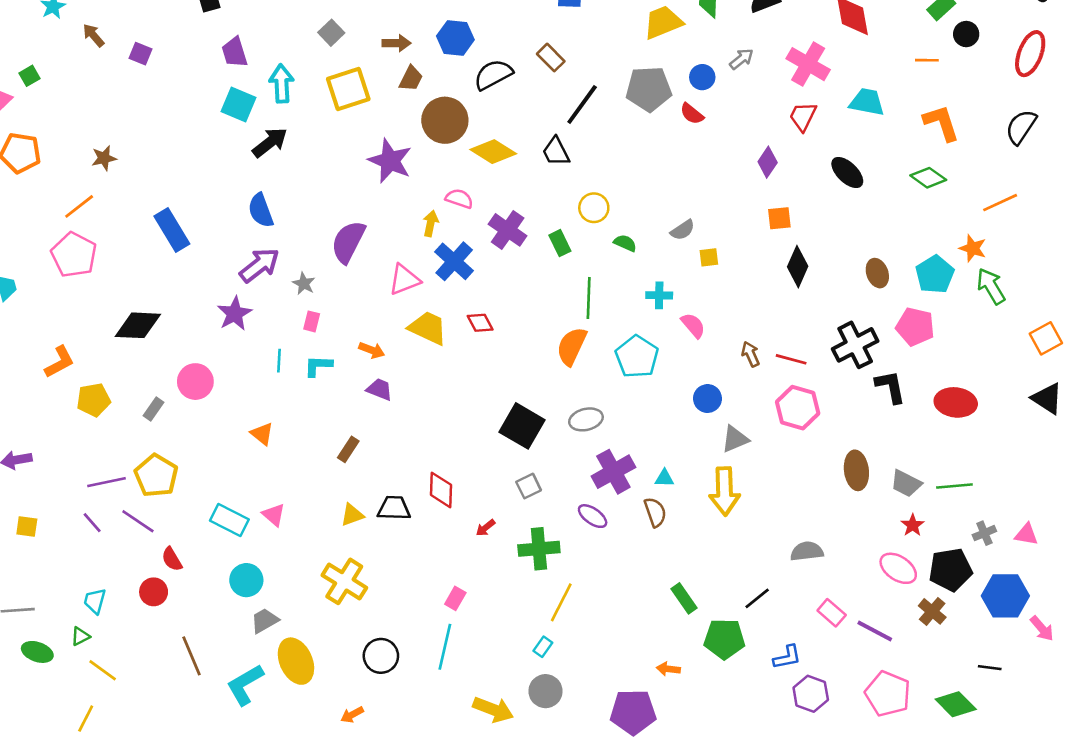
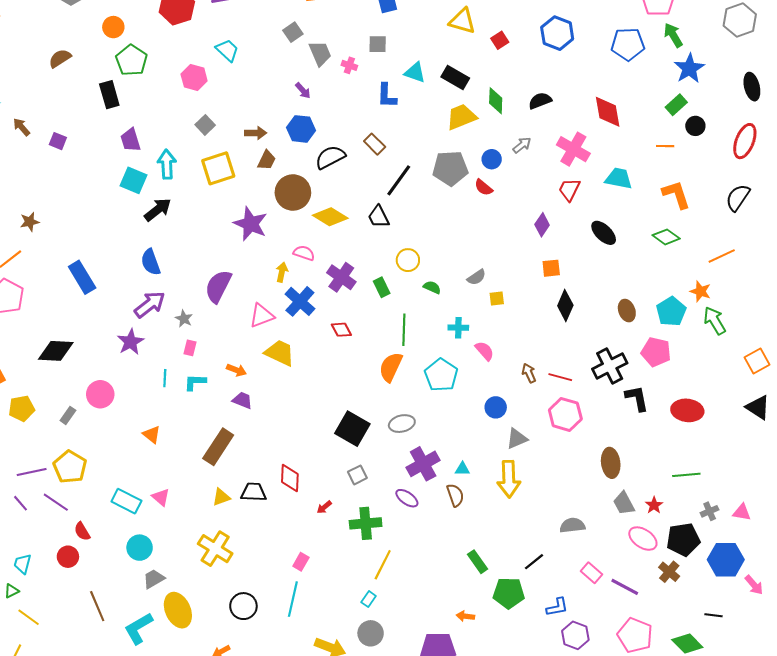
red diamond: (480, 323) -> (341, 330), moved
brown rectangle: (348, 449) -> (218, 447), size x1.8
gray trapezoid: (906, 483) -> (624, 503), moved, turned 35

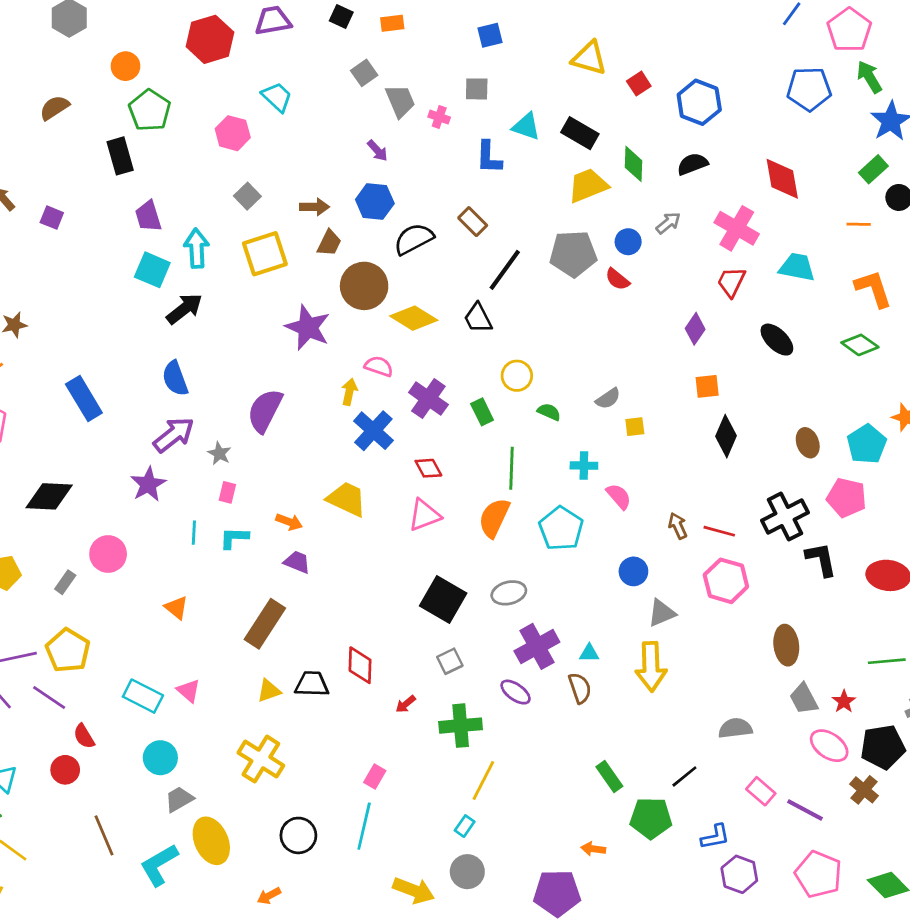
blue hexagon: (557, 33) -> (699, 102), moved
pink triangle: (262, 316) -> (424, 515), moved

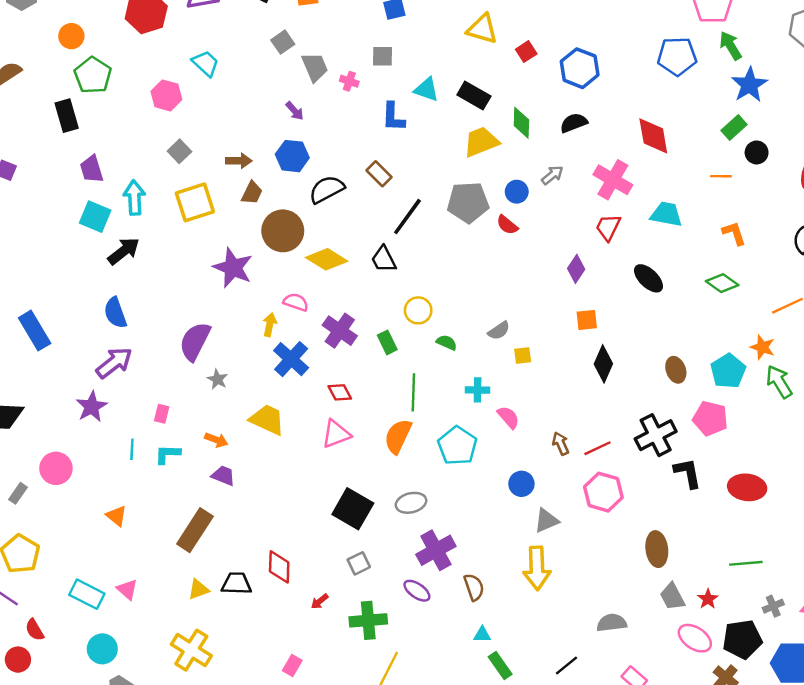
orange L-shape: (873, 289) -> (734, 233), size x0.7
gray star: (219, 453) -> (217, 379), moved
red line: (719, 531) -> (597, 448), turned -40
cyan triangle: (589, 653) -> (482, 635), moved

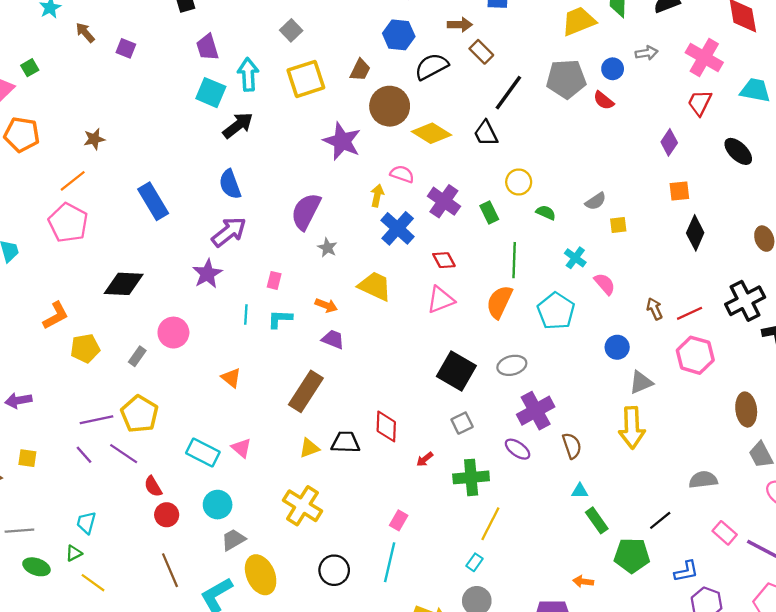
brown arrow: (239, 161) -> (460, 25), moved
gray arrow: (552, 175) -> (647, 53), turned 30
cyan cross: (478, 390) -> (575, 258), turned 35
red circle: (18, 660) -> (167, 515), moved

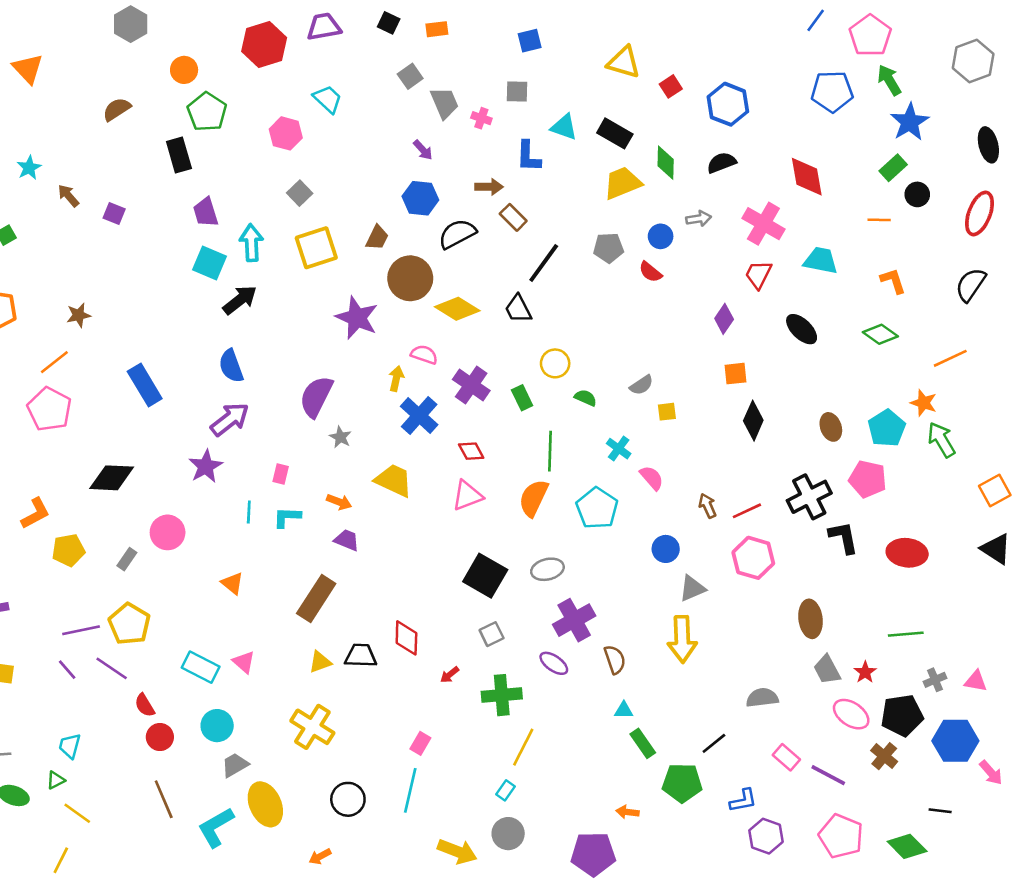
gray pentagon: (566, 79) -> (608, 248), size x0.7

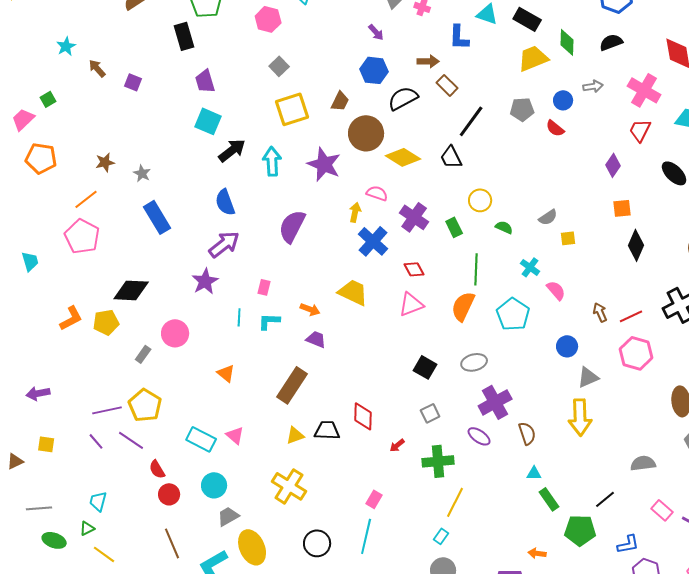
cyan arrow: (251, 243) -> (272, 161), moved
gray star: (340, 437) -> (142, 173), moved
yellow pentagon: (68, 550) -> (106, 322), moved
black square: (485, 576) -> (425, 367), size x0.7

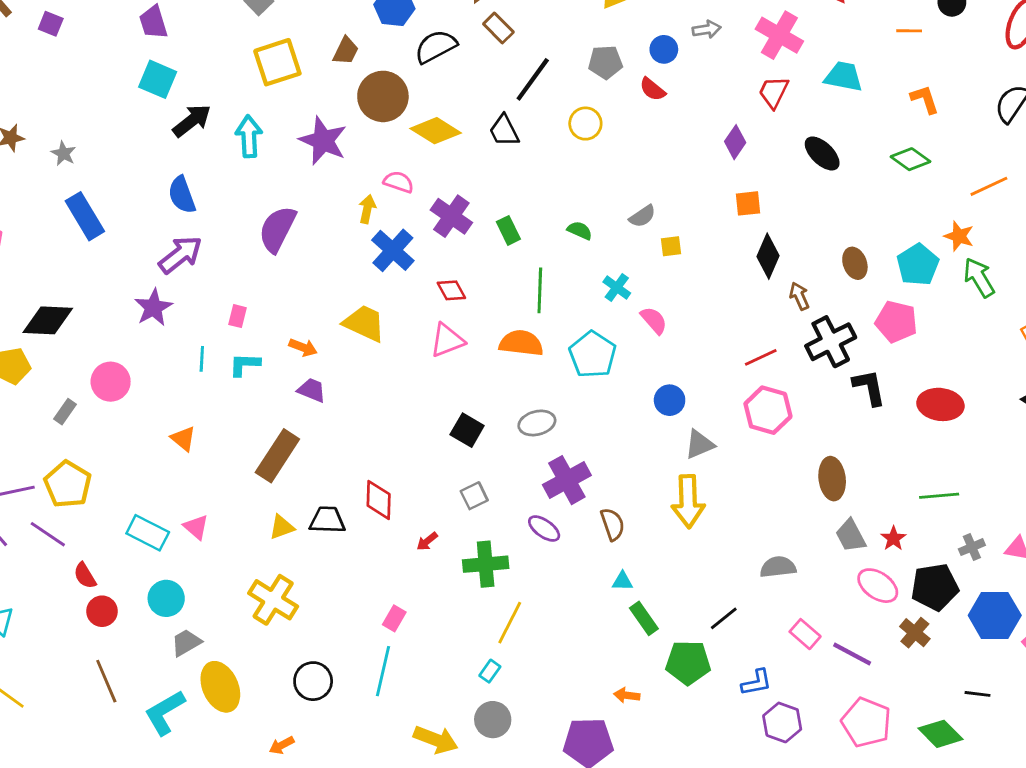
yellow circle: (480, 200) -> (585, 124), moved
orange semicircle: (463, 306) -> (521, 343), turned 72
brown arrow: (600, 312) -> (799, 296), moved

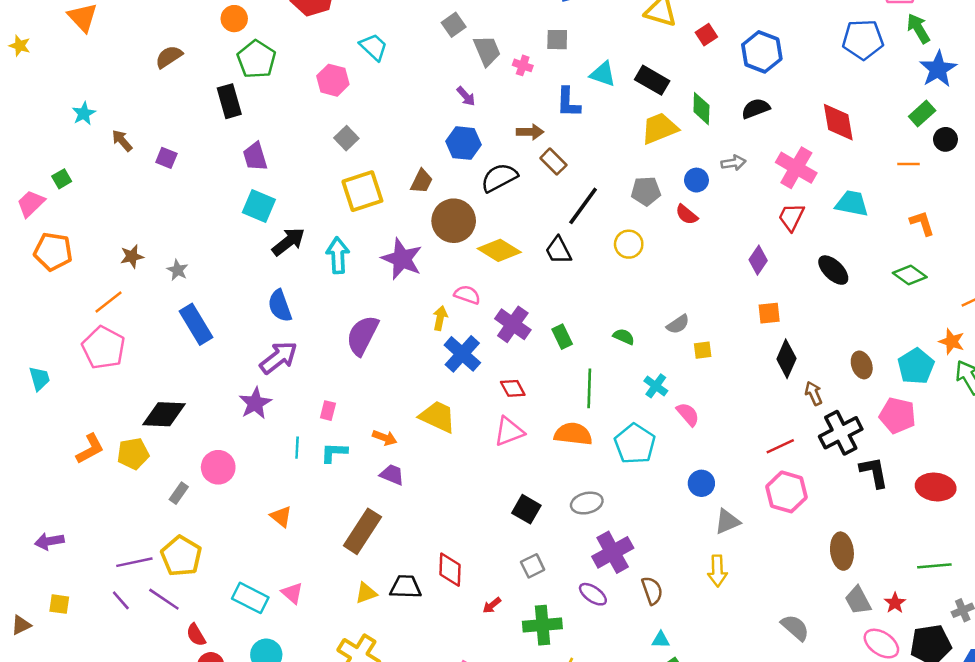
yellow arrow: (688, 501) -> (717, 571), size x0.7
gray semicircle: (778, 567) -> (795, 628), turned 48

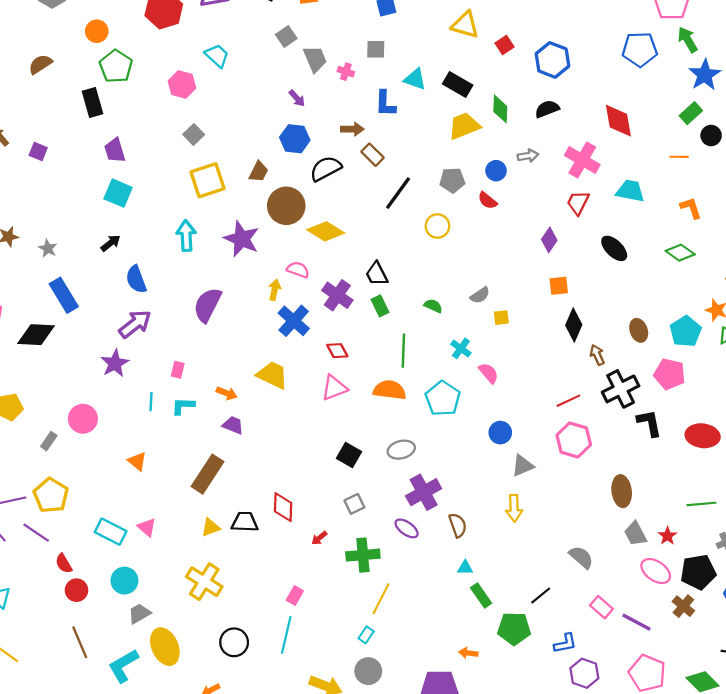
black arrow: (288, 242) -> (111, 243), moved, size x0.7
black trapezoid: (558, 250) -> (377, 274), moved
black diamond: (164, 414) -> (36, 335), moved

